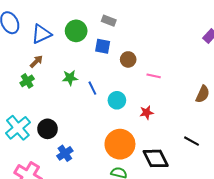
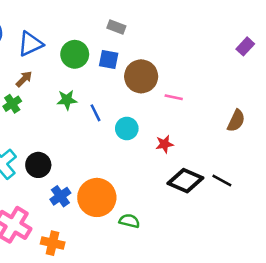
green circle: (76, 31) -> (75, 54), moved
brown circle: (128, 59) -> (141, 76), size x1.6
orange circle: (120, 144) -> (97, 197), moved
black diamond: (156, 158) -> (185, 181), moved, turned -40

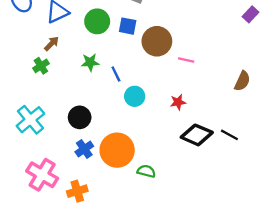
cyan circle: (127, 128) -> (135, 96), moved
black circle: (38, 165) -> (80, 117), moved
orange cross: (53, 243) -> (77, 191), turned -30

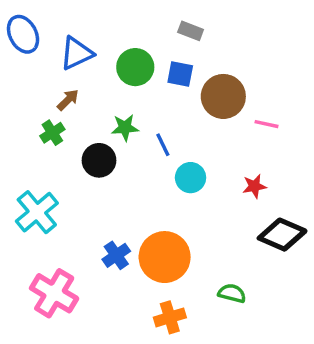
black circle: (80, 117) -> (99, 160), moved
green semicircle: (146, 171) -> (232, 293), moved
orange cross: (77, 191) -> (170, 317), moved

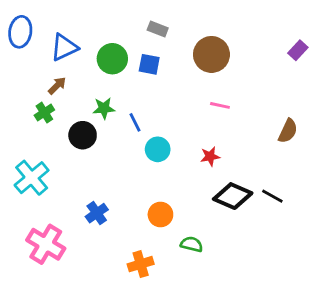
blue ellipse: (23, 34) -> (20, 32), turned 36
brown circle: (223, 96) -> (211, 54), moved
orange circle: (165, 257) -> (160, 214), moved, size x0.6

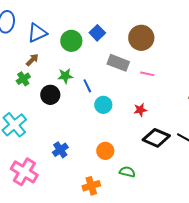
gray rectangle: (158, 29) -> (118, 63), moved, size x1.5
blue square: (149, 64) -> (97, 33), moved, turned 35

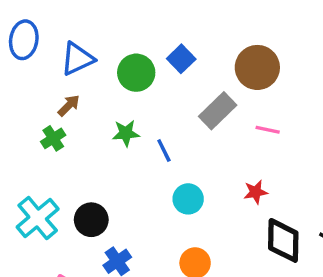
gray rectangle: (118, 63) -> (218, 111), turned -65
black circle: (50, 95) -> (91, 220), moved
cyan circle: (103, 105) -> (188, 199), moved
black diamond: (156, 138) -> (283, 240), turned 68

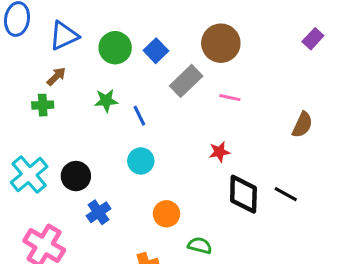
blue square: (181, 59) -> (156, 51), moved
green cross: (53, 138) -> (43, 105), turned 30
cyan circle: (188, 199) -> (141, 161), moved

